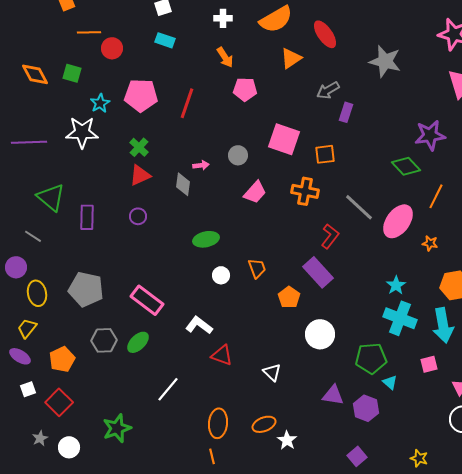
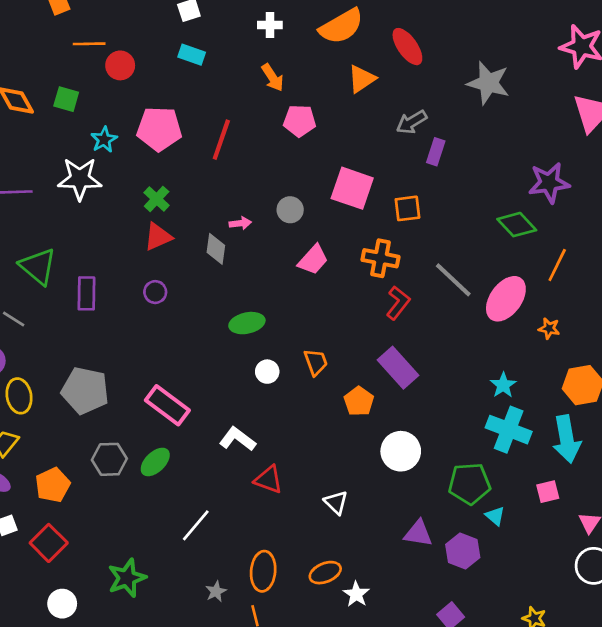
red L-shape: (330, 236) -> (398, 303), moved
gray star: (40, 438) -> (216, 591), moved

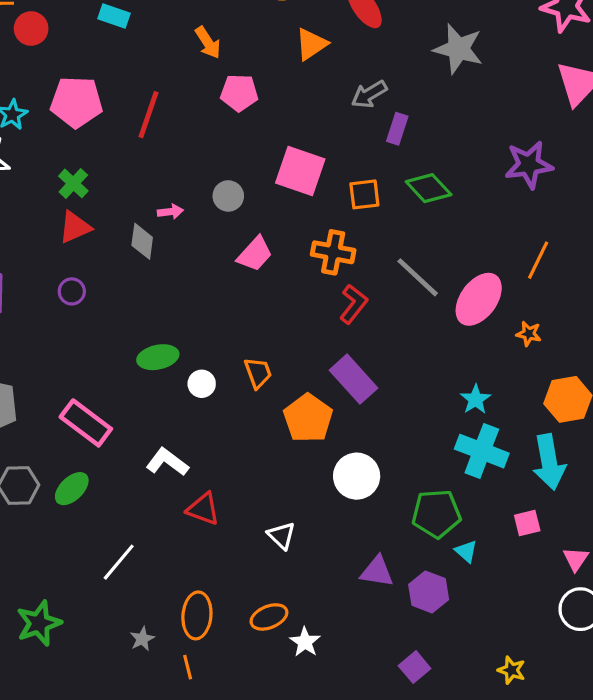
green diamond: (517, 225) -> (429, 188), moved
green ellipse: (247, 323) -> (158, 357), moved
orange pentagon: (359, 401) -> (308, 418), size x1.4

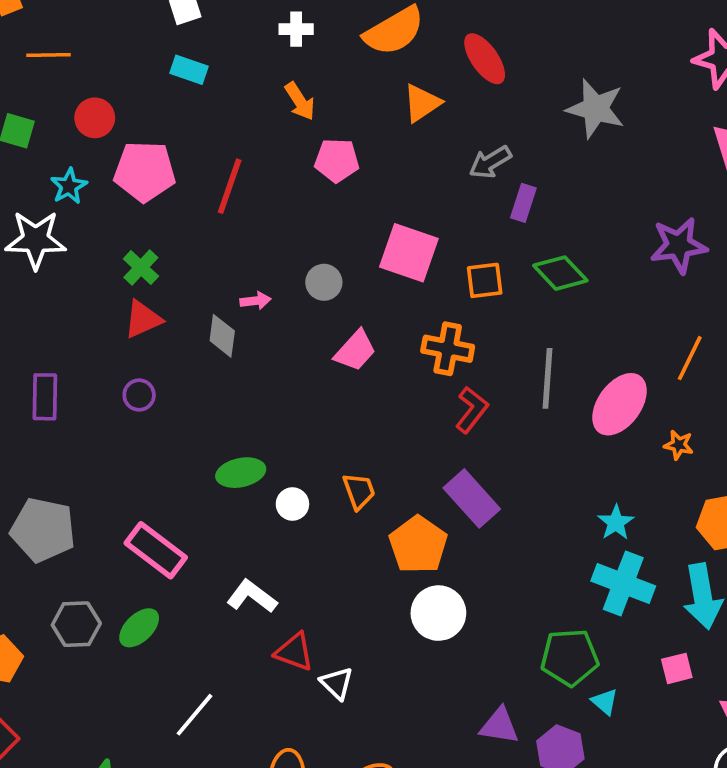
red circle: (31, 29) -> (95, 118), moved
gray line: (418, 277) -> (547, 378), turned 51
white circle: (357, 476) -> (438, 613), moved
white triangle: (281, 536) -> (337, 683), moved

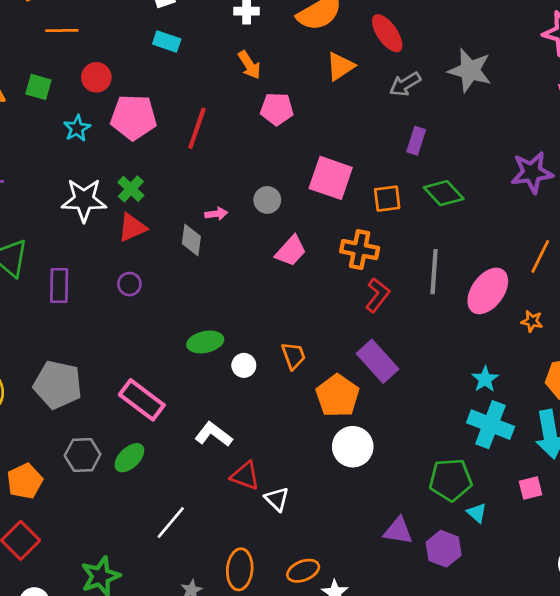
gray arrow: (490, 162) -> (405, 84), moved
white star: (36, 240) -> (84, 200), moved

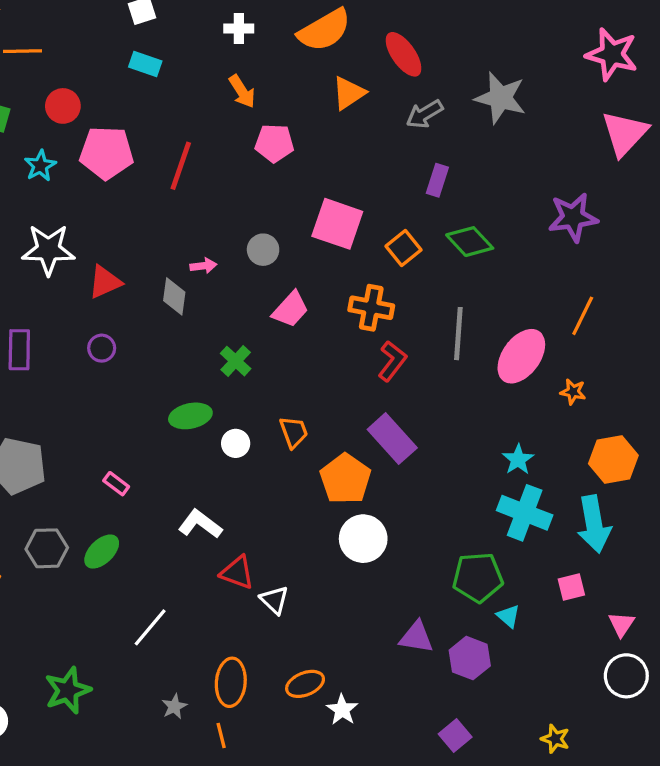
green cross: (131, 189) -> (236, 361), moved
orange square: (387, 199) -> (404, 248), turned -32
pink rectangle: (142, 400) -> (116, 484), size x0.5

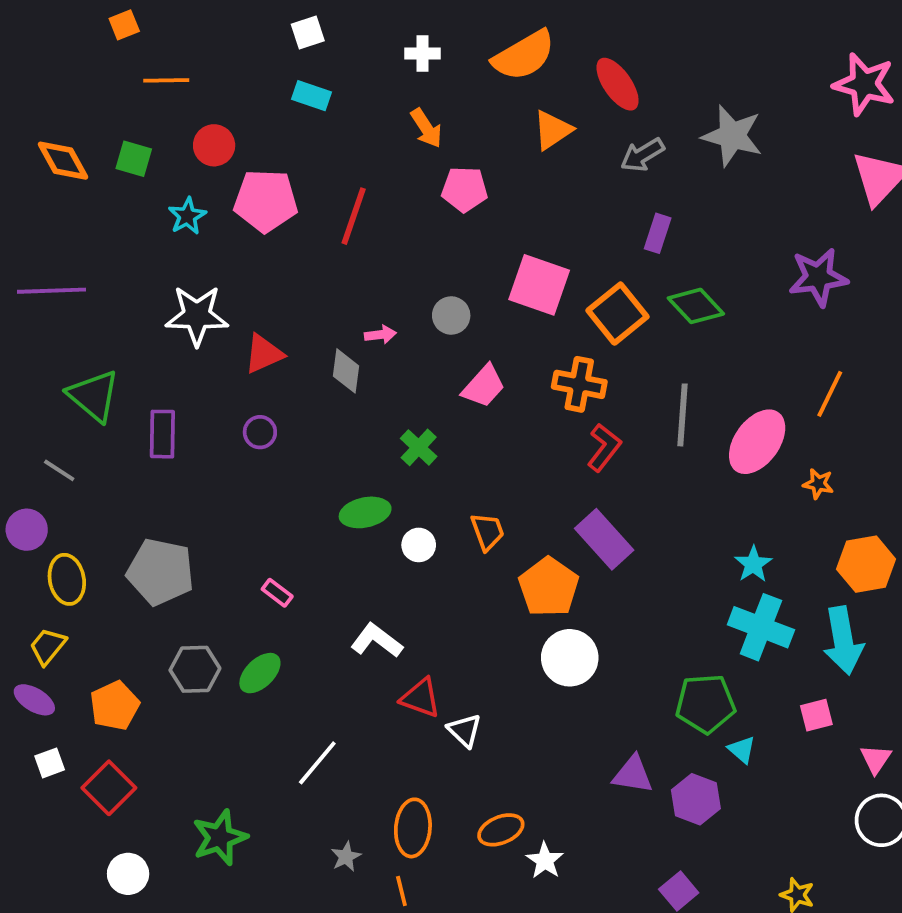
orange square: (404, 248) -> (618, 314), size x1.4

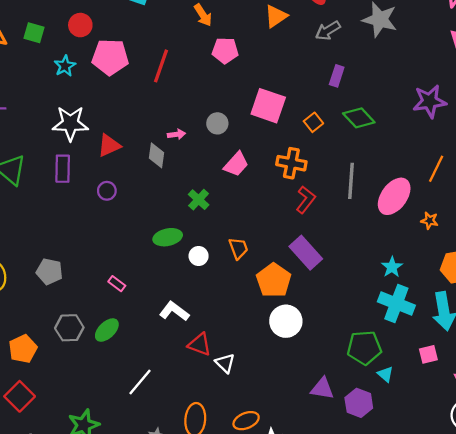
orange square: (618, 314) -> (313, 122), size x0.6
purple rectangle: (162, 434) -> (63, 169), moved
gray pentagon: (161, 572) -> (49, 271), size x0.7

